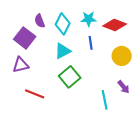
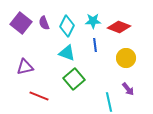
purple square: (25, 38) -> (21, 23), moved
cyan triangle: (63, 51) -> (67, 53), turned 48

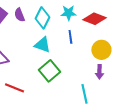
purple arrow: (128, 89) -> (99, 72), moved, turned 40

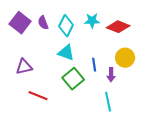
blue line: (70, 37) -> (94, 65), moved
purple arrow: (99, 72) -> (111, 75), moved

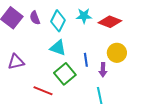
red line: (38, 96) -> (43, 91), moved

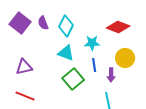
cyan star: (84, 16) -> (92, 43), moved
red line: (43, 91) -> (25, 96), moved

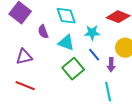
purple semicircle: (43, 23) -> (43, 32), moved
cyan diamond: (66, 26) -> (66, 16), turned -45
blue line: (94, 65) -> (94, 55), turned -32

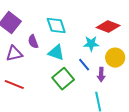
cyan star: (92, 33) -> (91, 44), moved
purple triangle: (24, 57) -> (14, 54), moved
red line: (25, 86) -> (14, 85), moved

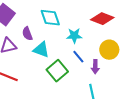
cyan star: (91, 44) -> (74, 36), moved
cyan triangle: (56, 53) -> (41, 50), moved

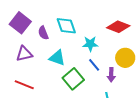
purple semicircle: (27, 34) -> (43, 33), moved

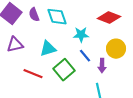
purple semicircle: (43, 33) -> (34, 15), moved
cyan triangle: (57, 58) -> (48, 49), turned -36
red line: (24, 85) -> (33, 74), moved

